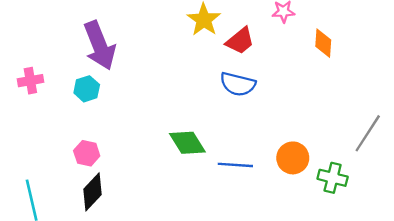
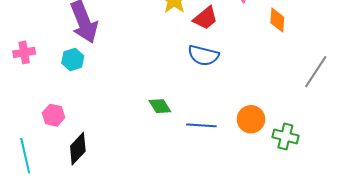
gray line: (368, 133) -> (316, 72), moved
green diamond: (187, 143) -> (160, 106), size x0.7
pink hexagon: (87, 153) -> (54, 115), moved

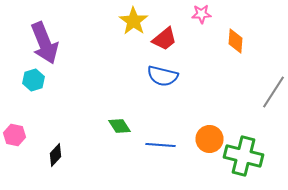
green cross: (285, 136) -> (244, 156), size x1.5
black diamond: (78, 149) -> (56, 155), moved, size x0.7

